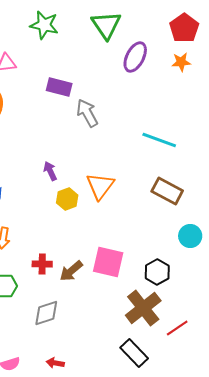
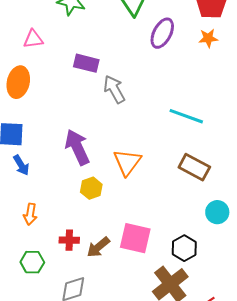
purple arrow: (50, 171) -> (77, 147), size x1.8
yellow hexagon: (67, 199) -> (91, 188), moved

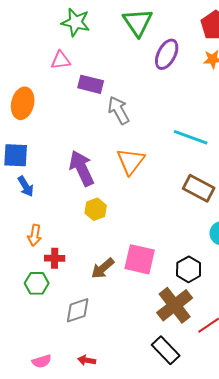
pink triangle: (33, 39) -> (61, 60), moved
orange triangle: (127, 162) -> (131, 161), moved
red cross: (69, 240) -> (55, 258), moved

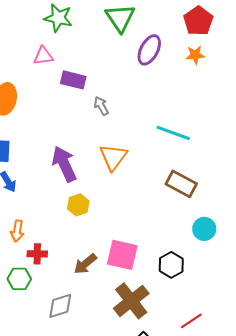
gray arrow: (119, 110) -> (101, 106), size x0.7
brown cross: (175, 305) -> (131, 301), moved

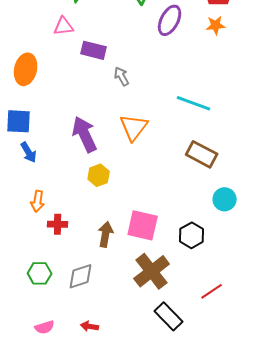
brown arrow: (85, 264) -> (106, 234), turned 140
green hexagon: (19, 279) -> (40, 273), moved

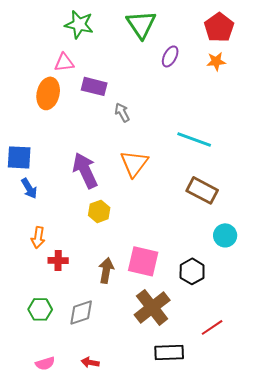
purple ellipse: (170, 20) -> (170, 56), size x0.7
orange ellipse: (26, 69) -> (48, 93), moved
black rectangle: (169, 316) -> (169, 352), turned -48

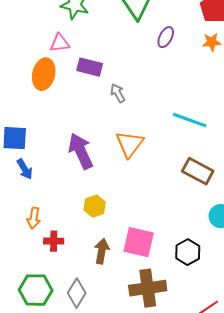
yellow hexagon: (99, 211) -> (95, 206), moved
brown cross: (152, 307) -> (148, 288), turned 30
green hexagon: (40, 309) -> (36, 290), size x1.4
gray diamond: (81, 312) -> (77, 293), turned -40

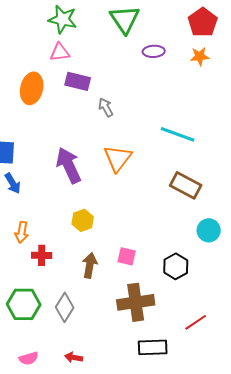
purple ellipse: (166, 37) -> (154, 51), turned 60
pink triangle: (60, 43) -> (60, 52), moved
pink square: (139, 242) -> (127, 256), size x0.6

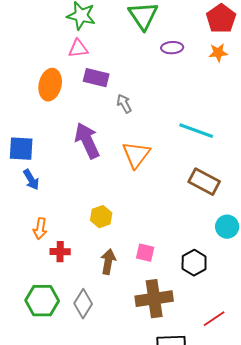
purple arrow: (69, 165) -> (87, 141), moved

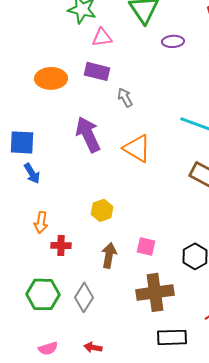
pink triangle: (78, 49) -> (102, 37), moved
orange ellipse: (50, 85) -> (51, 78), turned 76
orange triangle: (136, 155) -> (137, 148), turned -36

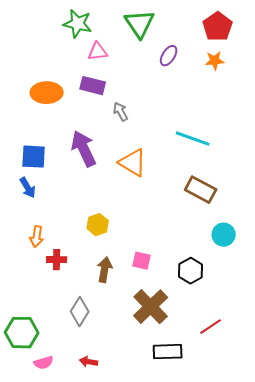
purple ellipse: (173, 41) -> (169, 56), turned -55
blue square: (22, 142) -> (34, 157), moved
brown cross: (155, 292) -> (151, 307), turned -36
green hexagon: (43, 294) -> (22, 333), moved

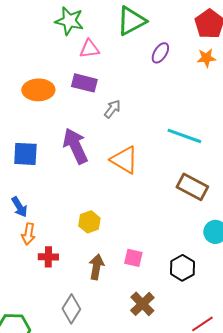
green triangle: (140, 24) -> (131, 21), turned 36
gray arrow: (121, 112) -> (112, 109), turned 66
blue arrow: (28, 188) -> (19, 207), moved
brown cross: (151, 307) -> (142, 304), size x0.7

